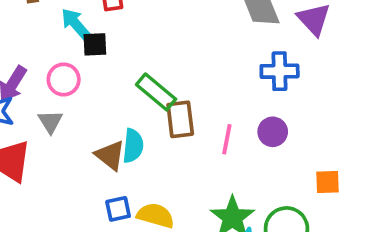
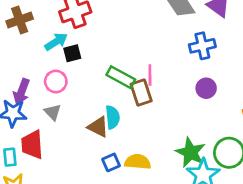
cyan arrow: (75, 24) -> (56, 42), turned 110
pink line: (227, 139) -> (150, 75), moved

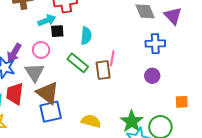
green rectangle: (121, 77) -> (78, 63), moved
gray triangle: (53, 112) -> (34, 72), size x1.5
cyan semicircle: (113, 117) -> (86, 36), moved
brown triangle: (98, 127) -> (48, 93), moved, size x1.4
blue square: (111, 162) -> (51, 112), moved, size x1.6

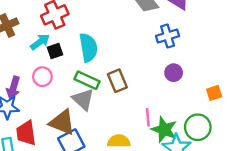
cyan semicircle: (86, 36) -> (88, 48), size x1.4
pink line: (112, 58) -> (148, 117), moved
gray triangle: (34, 72) -> (83, 99), moved

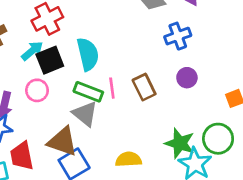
black square: (55, 51) -> (50, 60), size x1.5
brown rectangle: (117, 81) -> (144, 87), moved
pink line: (148, 117) -> (112, 88), moved

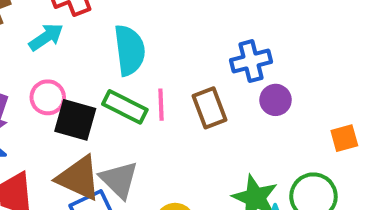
blue cross: (178, 36) -> (251, 61), moved
black square: (50, 60) -> (75, 120), moved, turned 32
gray triangle: (85, 114) -> (119, 180), moved

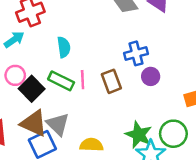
cyan semicircle: (130, 50) -> (64, 47), size x0.7
black square: (75, 120) -> (32, 89), turned 30

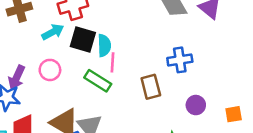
purple circle: (151, 76) -> (196, 105), moved
pink line: (83, 80) -> (112, 62), moved
black square: (32, 89) -> (83, 40), moved, turned -35

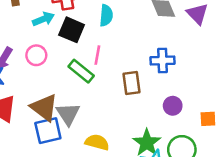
cyan semicircle: (104, 45) -> (106, 15), moved

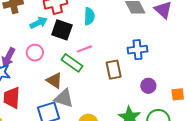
pink line: (97, 55) -> (84, 49), turned 63
brown triangle: (44, 108) -> (54, 80), moved, size x0.7
gray triangle: (68, 114) -> (64, 98), turned -35

